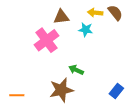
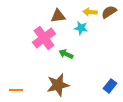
brown semicircle: (115, 13) -> (109, 12), turned -84
green arrow: (76, 70) -> (66, 54), moved

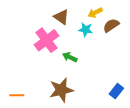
yellow arrow: (90, 12) -> (95, 13), turned -32
brown semicircle: (109, 12) -> (111, 25), moved
brown triangle: (58, 16) -> (61, 17), turned 42

